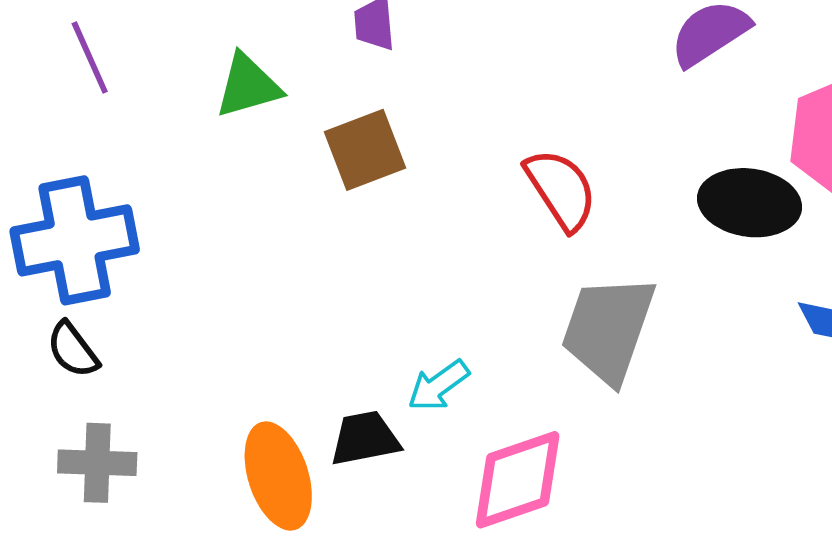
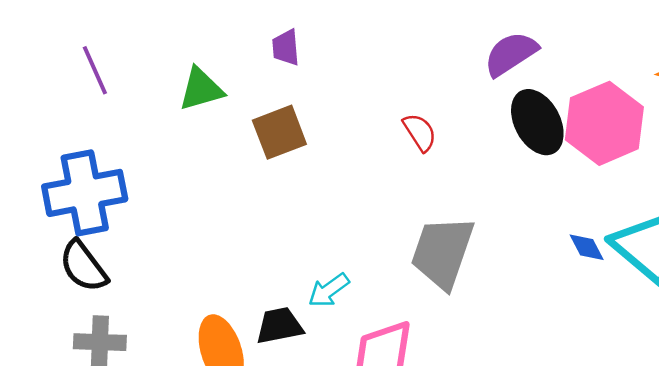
red semicircle: (561, 189) -> (420, 132), moved, size x0.7
black ellipse: (750, 203) -> (537, 122), moved, turned 54
black semicircle: (73, 350) -> (83, 266), size x1.4

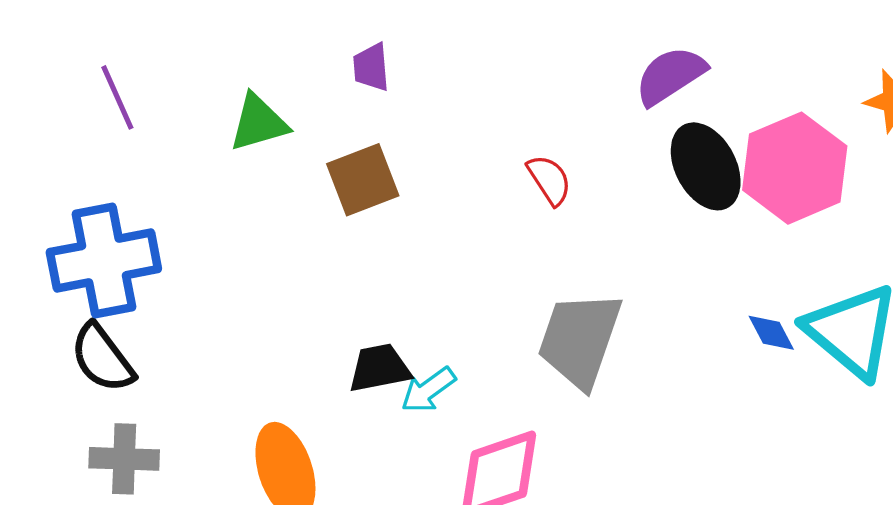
black trapezoid: (279, 326) -> (380, 368), moved

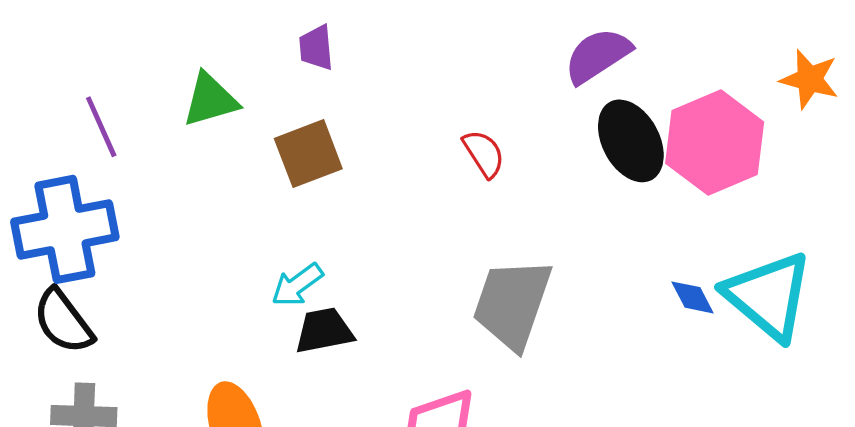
purple line: (117, 97) -> (101, 127), moved
cyan arrow: (428, 390) -> (297, 285), moved

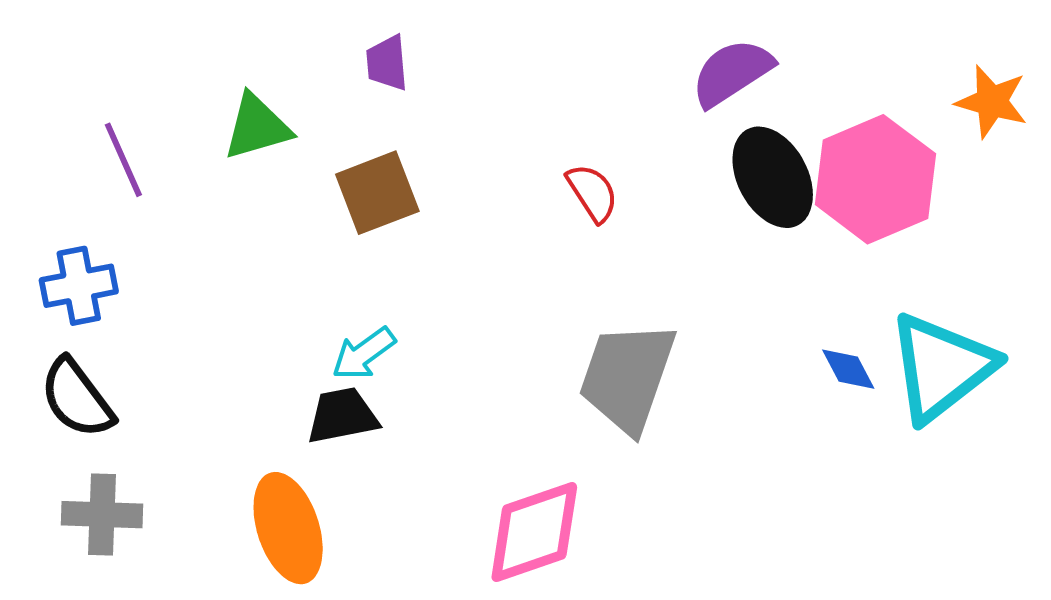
blue cross: (65, 229) -> (79, 286), size x0.6
cyan triangle: (768, 296) -> (941, 367), turned 42
black trapezoid: (324, 331) -> (342, 416), moved

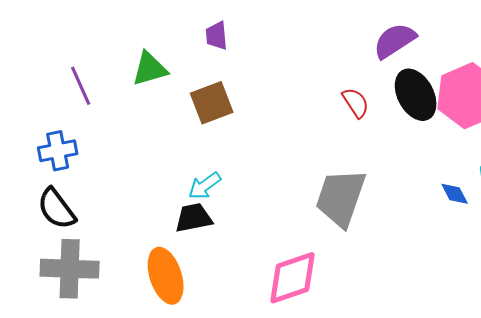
red semicircle: (592, 193) -> (356, 103), moved
gray cross: (102, 515) -> (70, 269), size x1.4

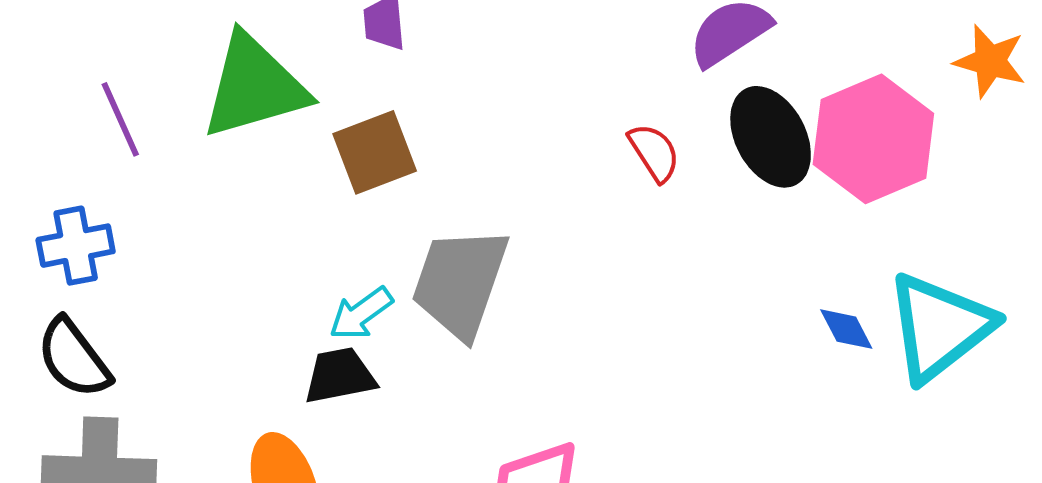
green triangle: (150, 69) -> (254, 86), size x1.6
gray trapezoid: (341, 198) -> (460, 282), moved

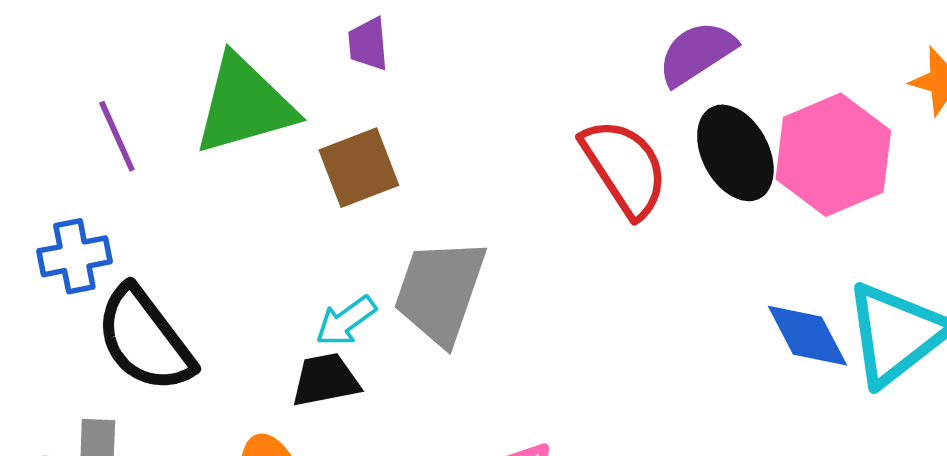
red semicircle: (654, 152) -> (625, 168), size x1.8
blue diamond: (846, 329) -> (807, 336), size x1.6
black semicircle: (74, 358) -> (145, 339), moved, size x1.4

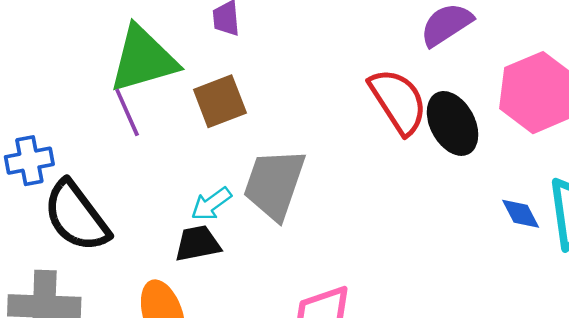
purple line: (117, 136) -> (127, 112), moved
black ellipse: (735, 153) -> (453, 123), moved
blue diamond: (807, 336) -> (521, 214), size x0.7

